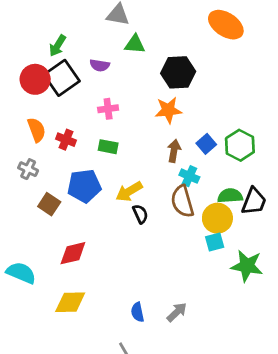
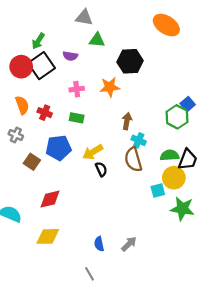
orange star: (168, 110) -> (110, 87), moved
blue square: (206, 144) -> (188, 104), moved
yellow circle: (217, 218) -> (174, 178), moved

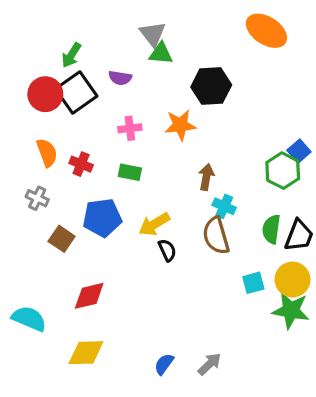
gray triangle: (84, 18) -> (153, 34), moved, turned 42
green semicircle: (170, 155) -> (271, 229), turned -78
yellow circle: (174, 178) -> (292, 280), moved
blue semicircle: (99, 244) -> (164, 364), turned 48

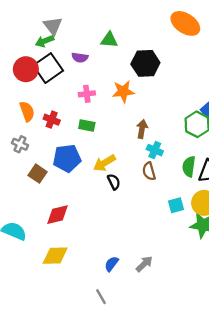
gray triangle: (153, 34) -> (53, 26), moved
green arrow: (71, 55) -> (45, 41), turned 36
brown semicircle: (216, 236) -> (149, 171), size x0.7

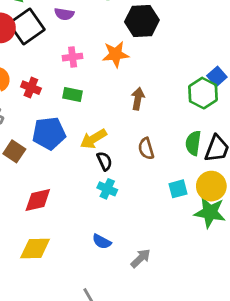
cyan cross: (155, 150) -> (107, 189), moved
blue semicircle: (111, 264) -> (102, 242), moved, turned -98

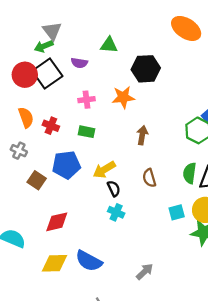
blue semicircle: (102, 242) -> (89, 261), moved, size x1.6

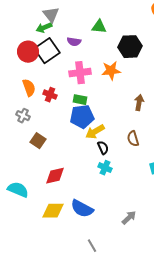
pink cross: (86, 100) -> (80, 73), size x1.5
brown arrow: (142, 135) -> (139, 103), moved
blue pentagon: (66, 165) -> (82, 117), moved

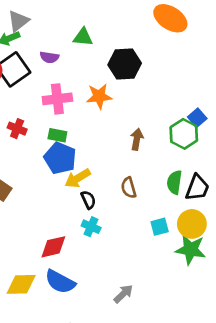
gray triangle: (51, 15) -> (18, 21), turned 30
blue pentagon: (82, 117) -> (60, 158), turned 30
red diamond: (55, 176) -> (53, 247), moved

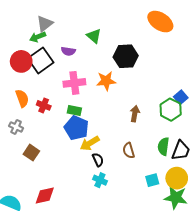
green triangle: (83, 37) -> (94, 36), turned 35
red diamond: (53, 247) -> (45, 195), moved

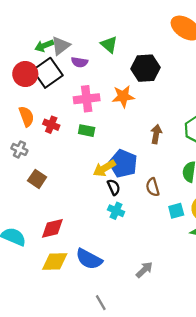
gray triangle: (45, 24) -> (61, 46), moved
blue pentagon: (76, 128) -> (123, 164), moved
brown semicircle: (129, 150) -> (153, 187), moved

